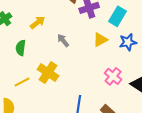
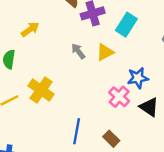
gray arrow: (63, 40) -> (78, 51), moved
blue star: (128, 42) -> (138, 78), moved

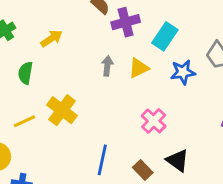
gray arrow: (78, 51) -> (107, 66), turned 42
blue star: (138, 78) -> (183, 72), moved
black triangle: (149, 107) -> (178, 160), moved

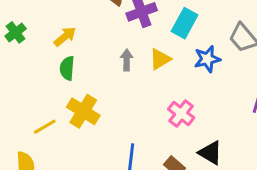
green semicircle: (25, 73) -> (67, 68), moved

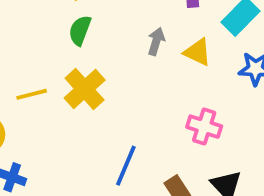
yellow triangle: (160, 59) -> (197, 52), turned 40
pink cross: (181, 113) -> (204, 127), turned -36

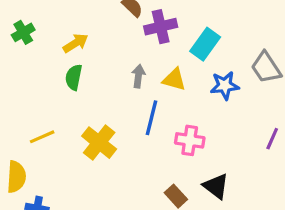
yellow cross: (85, 89) -> (99, 143), moved
blue line: (126, 166) -> (152, 118), moved

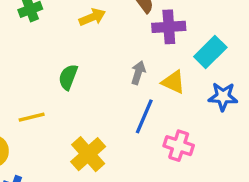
yellow arrow: (76, 43) -> (92, 17), moved
green semicircle: (74, 77) -> (68, 77), moved
yellow cross: (99, 143) -> (88, 154), moved

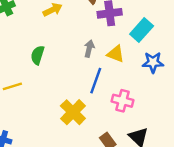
yellow cross: (88, 154) -> (73, 112), moved

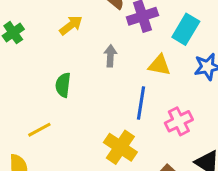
gray arrow: (89, 49) -> (110, 56), moved
pink cross: (122, 101) -> (179, 121), turned -30

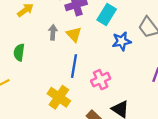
yellow triangle: (159, 65) -> (74, 34), moved, turned 35

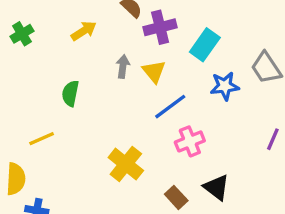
blue line: (74, 66) -> (170, 107), moved, turned 40

